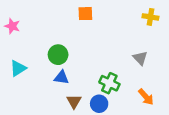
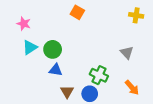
orange square: (85, 14) -> (77, 12), turned 32
pink star: (12, 26) -> (24, 24), moved
cyan triangle: (18, 68) -> (30, 47), moved

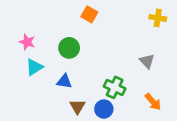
pink star: (24, 24) -> (27, 42), moved
cyan triangle: (30, 47) -> (34, 67), moved
green circle: (53, 49) -> (69, 48), moved

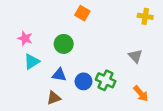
brown triangle: (77, 107) -> (54, 98), moved, turned 40
blue circle: (104, 109) -> (83, 81), moved

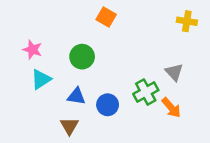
green cross: (106, 80) -> (146, 92), moved, turned 36
orange arrow: (141, 94) -> (171, 108), moved
brown triangle: (54, 98) -> (69, 126), turned -40

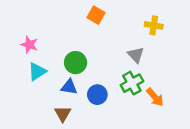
yellow cross: (187, 21) -> (154, 25), moved
green circle: (82, 57) -> (76, 63), moved
gray triangle: (174, 72) -> (136, 55), moved

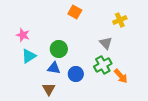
yellow cross: (154, 25) -> (120, 20), turned -32

